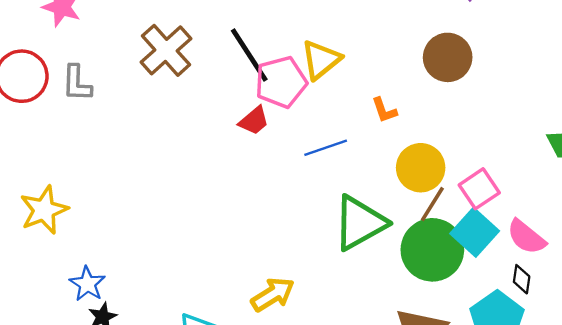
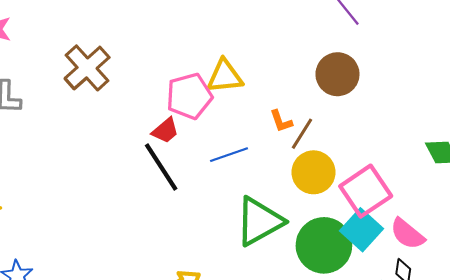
black line: (249, 55) -> (161, 167), moved
yellow triangle: (321, 60) -> (225, 76), turned 33
pink square: (479, 189) -> (366, 191), size x1.4
brown line: (432, 204) -> (302, 134), moved

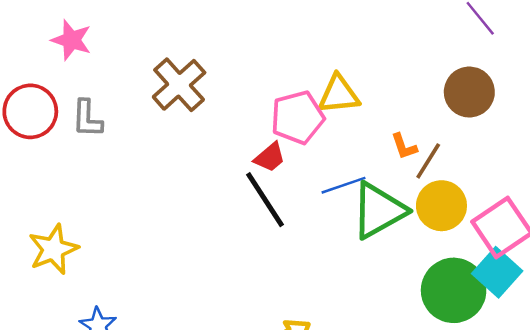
green triangle: (259, 221) -> (379, 211), moved

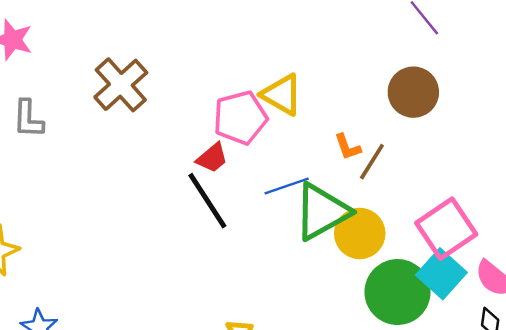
yellow triangle: (339, 94) -> (282, 95), turned 36
yellow circle: (441, 206) -> (360, 234), moved

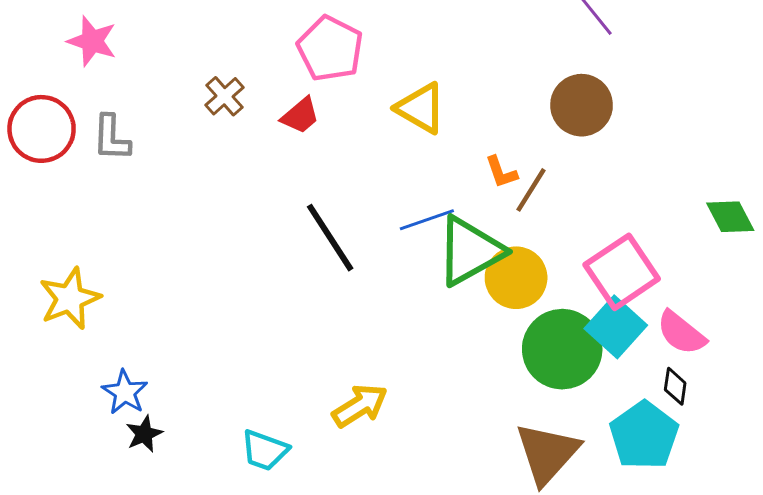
brown cross: (121, 85) -> (224, 96), size x0.6
pink pentagon: (240, 118) -> (330, 49), moved, turned -30
red trapezoid: (212, 158) -> (300, 116), moved

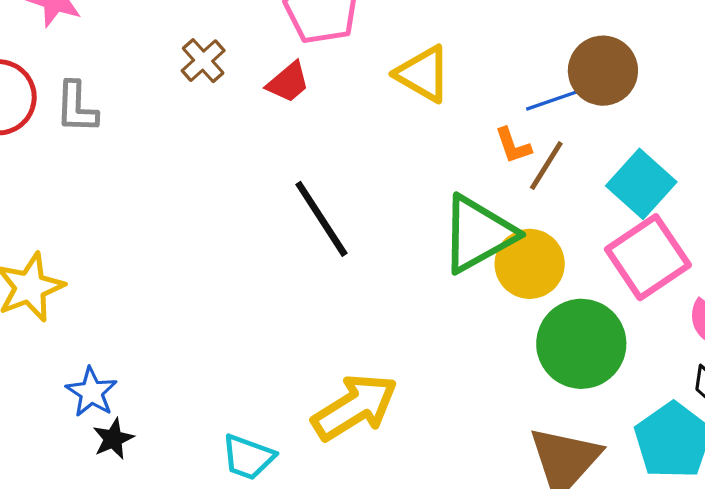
blue line: (427, 220) -> (556, 99), moved
cyan square: (616, 327) -> (641, 184), moved
yellow arrow: (360, 406) -> (355, 407), size x1.4

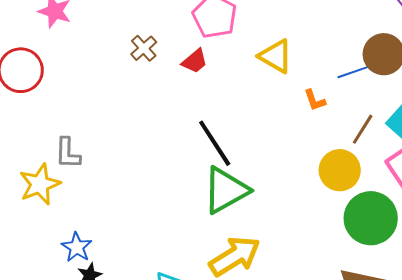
gray L-shape: (77, 107) -> (68, 153), moved
orange L-shape: (513, 146) -> (315, 100), moved
brown line: (546, 166) -> (363, 129), moved
green triangle: (478, 234) -> (226, 190), moved

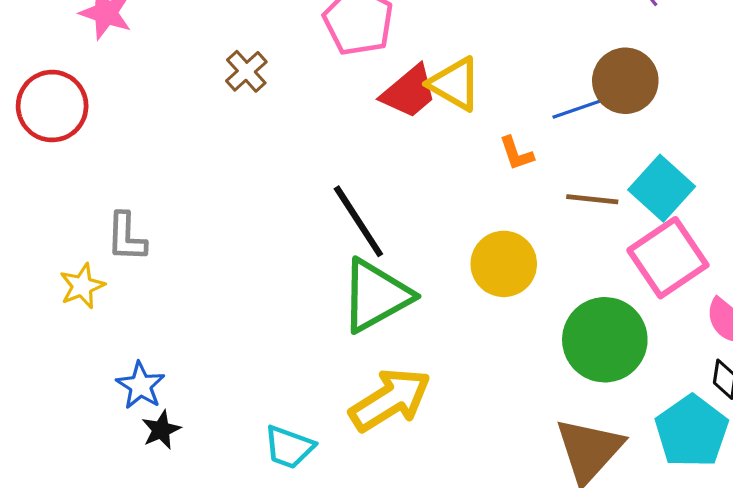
red trapezoid: (195, 61) -> (409, 92), moved, size x1.4
brown line: (363, 129) -> (592, 199), turned 64
yellow circle: (340, 170) -> (504, 264), moved
yellow star: (40, 184) -> (82, 286), size x0.7

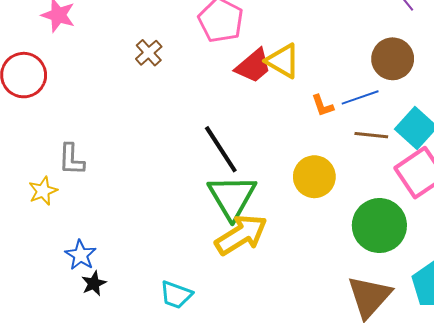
blue line: (581, 108) -> (360, 97), moved
green triangle: (376, 296) -> (232, 197), turned -32
yellow arrow: (390, 400) -> (241, 235), moved

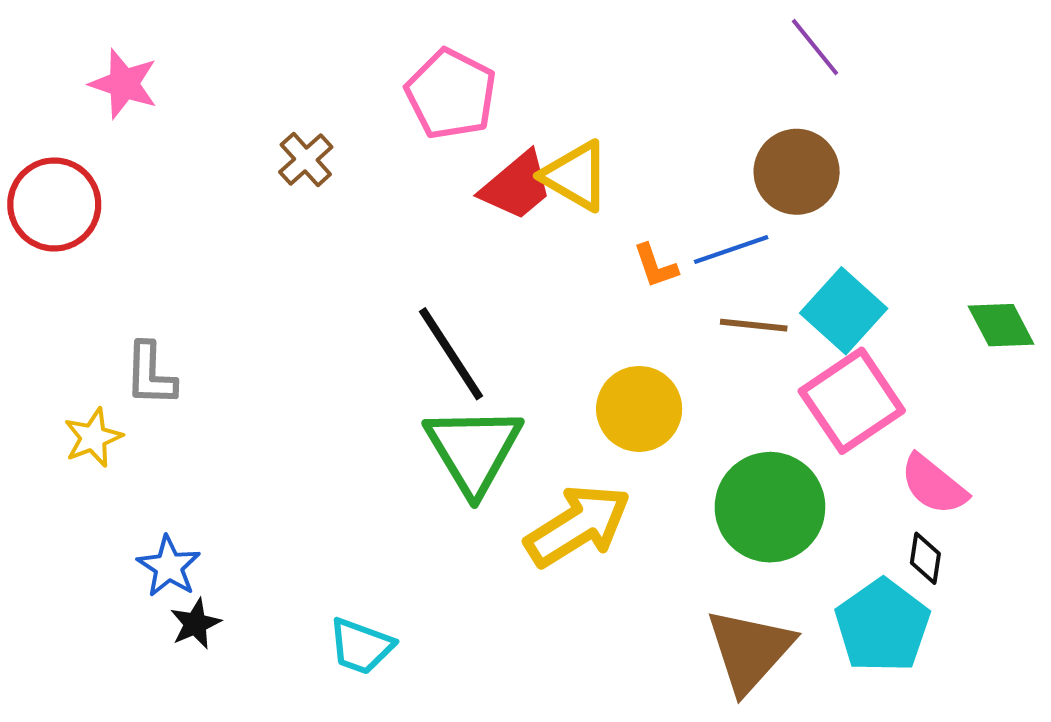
yellow arrow: (241, 235) -> (578, 526), moved

